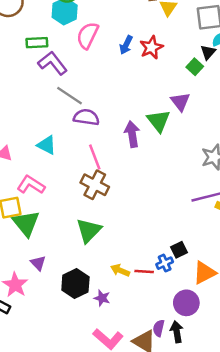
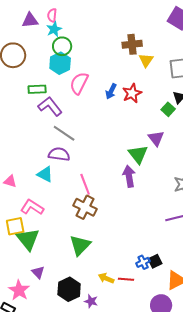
purple semicircle: (86, 117) -> (59, 154), moved
purple arrow: (132, 134) -> (129, 176), moved
blue cross: (165, 263) -> (143, 262), moved

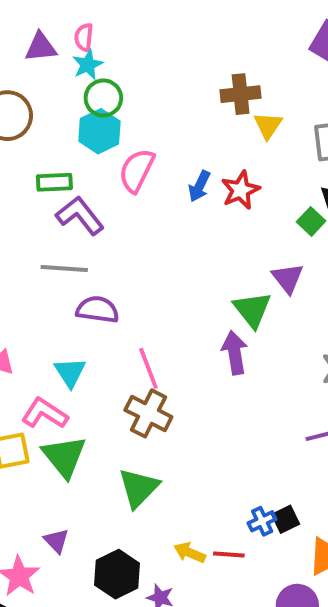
gray line: (64, 133) -> (64, 268), moved, turned -30
cyan triangle: (45, 174) -> (70, 372), moved, turned 30
green triangle: (28, 239) -> (64, 457), moved

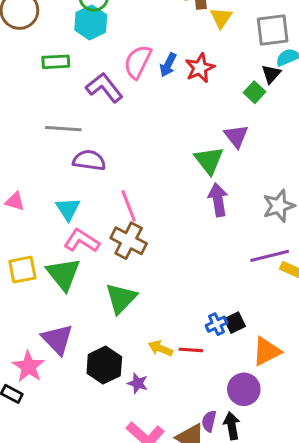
pink semicircle: (137, 170) -> (138, 62), moved
purple L-shape: (80, 216) -> (104, 88), moved
purple arrow: (235, 353) -> (218, 200), moved
pink L-shape: (45, 413) -> (82, 241), moved
purple triangle: (56, 541) -> (57, 339), size x1.6

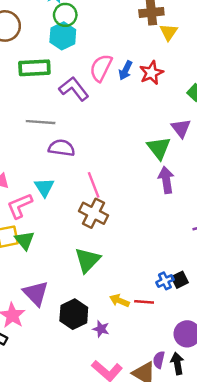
green rectangle: (56, 62) -> (34, 68), size x1.4
pink L-shape: (82, 241) -> (20, 206), moved, turned -56
green triangle: (63, 274) -> (25, 240), moved, size x0.7

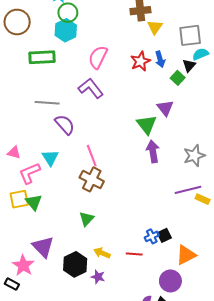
blue arrow: (126, 70) -> (160, 59), moved, turned -42
purple L-shape: (74, 89) -> (91, 88), moved
purple semicircle: (62, 148) -> (65, 125), turned 40
green triangle: (87, 260) -> (87, 219), size x0.7
yellow arrow: (119, 301) -> (102, 253), moved

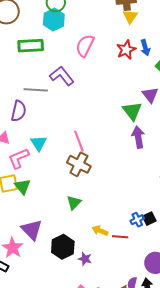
yellow triangle: (155, 27) -> (130, 16), moved
purple L-shape: (91, 88) -> (62, 76), moved
purple semicircle: (65, 125) -> (19, 111), moved, turned 55
yellow arrow: (102, 253) -> (100, 231), moved

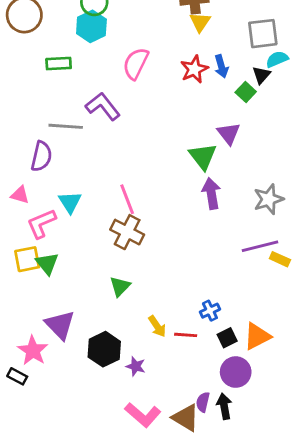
green rectangle: (31, 46) -> (59, 64), size x0.7
black square: (149, 219) -> (227, 338), moved
yellow arrow: (100, 231) -> (157, 326), turned -147

